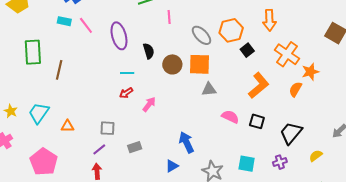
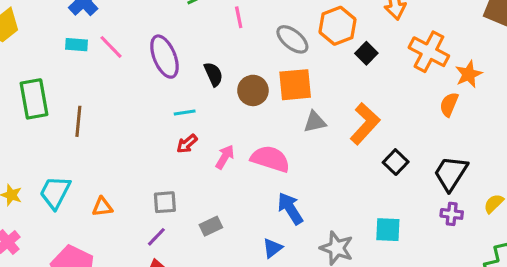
orange L-shape: (259, 85) -> (365, 124), moved
pink semicircle: (230, 117) -> (270, 159), moved, size x1.4
black square: (257, 121) -> (396, 162), turned 35
purple cross: (280, 162) -> (452, 214), moved, turned 32

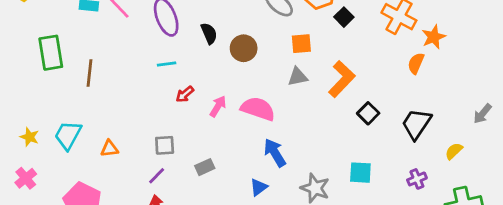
orange square: (295, 85) -> (301, 44), moved, size x0.7
cyan line: (185, 112) -> (167, 64), moved
purple cross: (452, 214) -> (417, 179), moved, turned -30

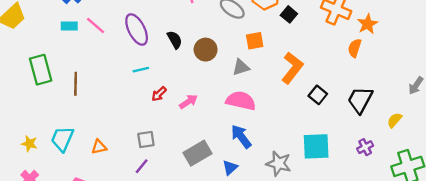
gray triangle: (298, 77) -> (241, 67), moved
pink arrow: (218, 106) -> (188, 102), turned 30
pink semicircle: (258, 109) -> (241, 101), moved
gray rectangle: (205, 167) -> (198, 153), moved, size x1.6
cyan square: (360, 173) -> (316, 146), size x1.4

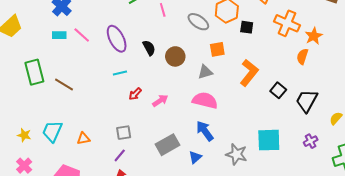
black square: (289, 14) -> (247, 27), turned -32
brown line: (76, 84) -> (64, 84), turned -60
black square: (318, 95) -> (278, 90), moved

